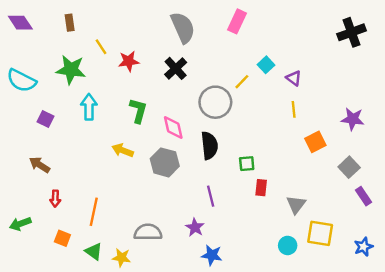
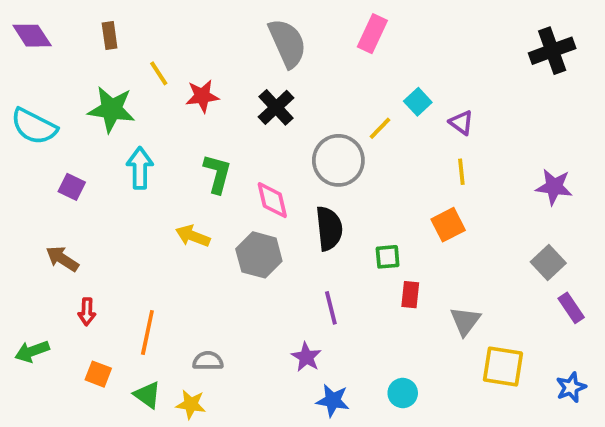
orange square: (315, 142) -> (448, 225), moved
gray semicircle: (148, 232) -> (208, 361), moved, size x0.7
cyan circle: (288, 245) -> (403, 393), moved

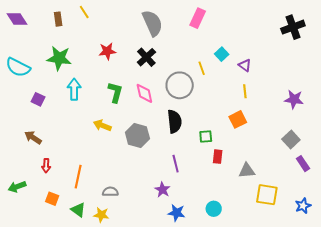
yellow line: (159, 73) -> (84, 12), moved
yellow line: (380, 128) -> (202, 68), turned -64
pink diamond: (272, 200) -> (144, 93), moved
gray triangle: (465, 321) -> (247, 171), turned 48

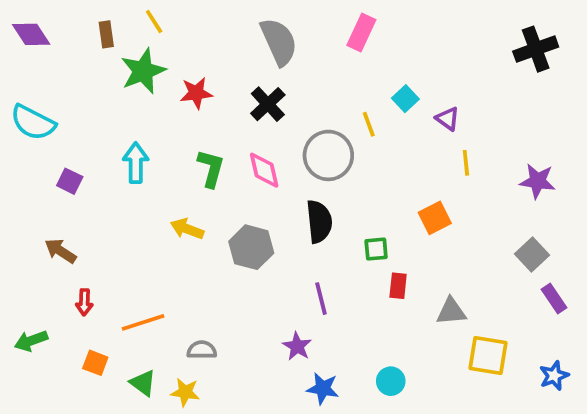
green star: (59, 58) -> (143, 71), moved, turned -30
yellow line: (245, 91) -> (466, 163), moved
orange line: (78, 177) -> (143, 322), turned 60

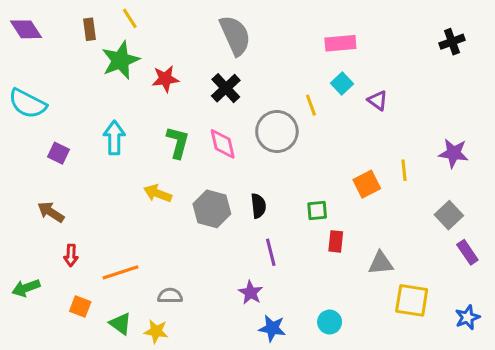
pink rectangle: (361, 33) -> (340, 43), moved, turned 60
black cross: (536, 49) -> (452, 42), size x0.7
yellow line: (466, 163) -> (404, 170), moved
black semicircle: (319, 222) -> (258, 206), moved, size x0.7

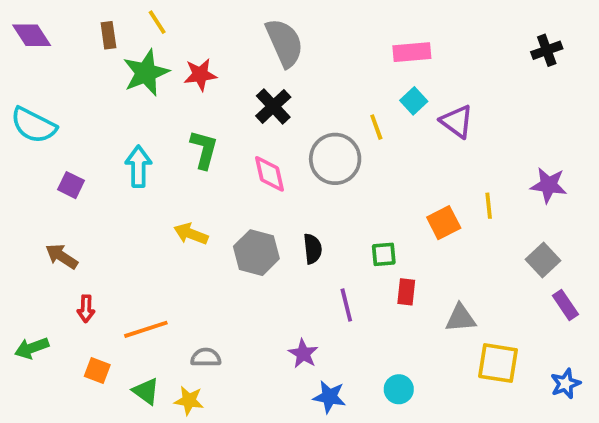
red star: (165, 79) -> (200, 75), moved
purple triangle: (378, 101) -> (457, 121), size x1.4
green L-shape: (178, 142) -> (204, 150), moved
purple line: (271, 252) -> (346, 305), moved

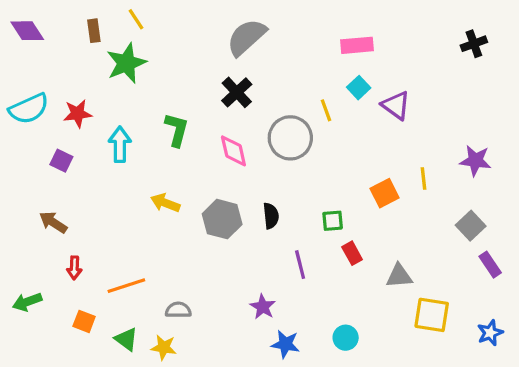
gray semicircle: (284, 43) -> (246, 37), turned -108
red star: (200, 75) -> (78, 114), moved
cyan semicircle: (34, 125) -> (29, 109), turned -51
red rectangle: (406, 292) -> (352, 253), turned -35

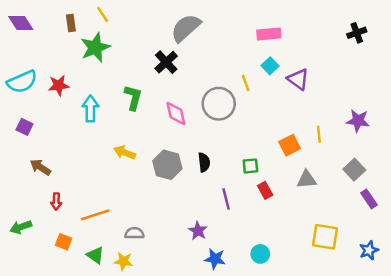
black cross: (237, 92) -> (166, 62), moved
purple square: (61, 161) -> (24, 127), moved
gray triangle: (399, 276) -> (307, 179), moved

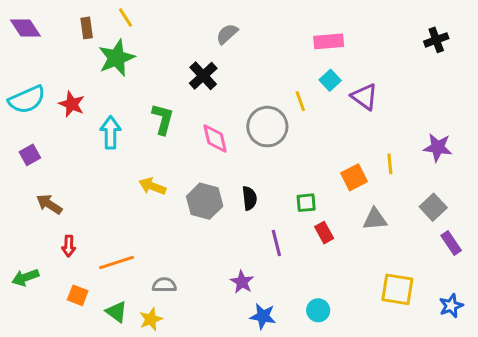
gray semicircle: (186, 28) -> (227, 34), size x0.6
red star: (59, 85) -> (72, 104), turned 30
purple square: (24, 127) -> (30, 155), turned 35
yellow star: (123, 261) -> (151, 319), turned -30

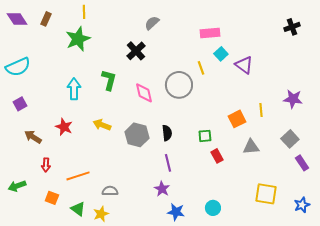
yellow line: (125, 17) -> (84, 12), turned 32
brown rectangle: (87, 28) -> (46, 19), moved, turned 32
pink rectangle: (329, 41) -> (210, 33), moved
red star: (72, 104) -> (64, 127), moved
purple line: (276, 243) -> (168, 163), moved

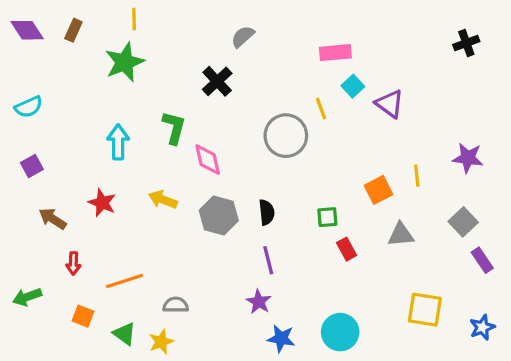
cyan semicircle: (18, 67) -> (29, 107), size x0.7
pink diamond: (144, 93) -> (208, 160), moved
cyan circle: (213, 208) -> (340, 332), size x1.5

